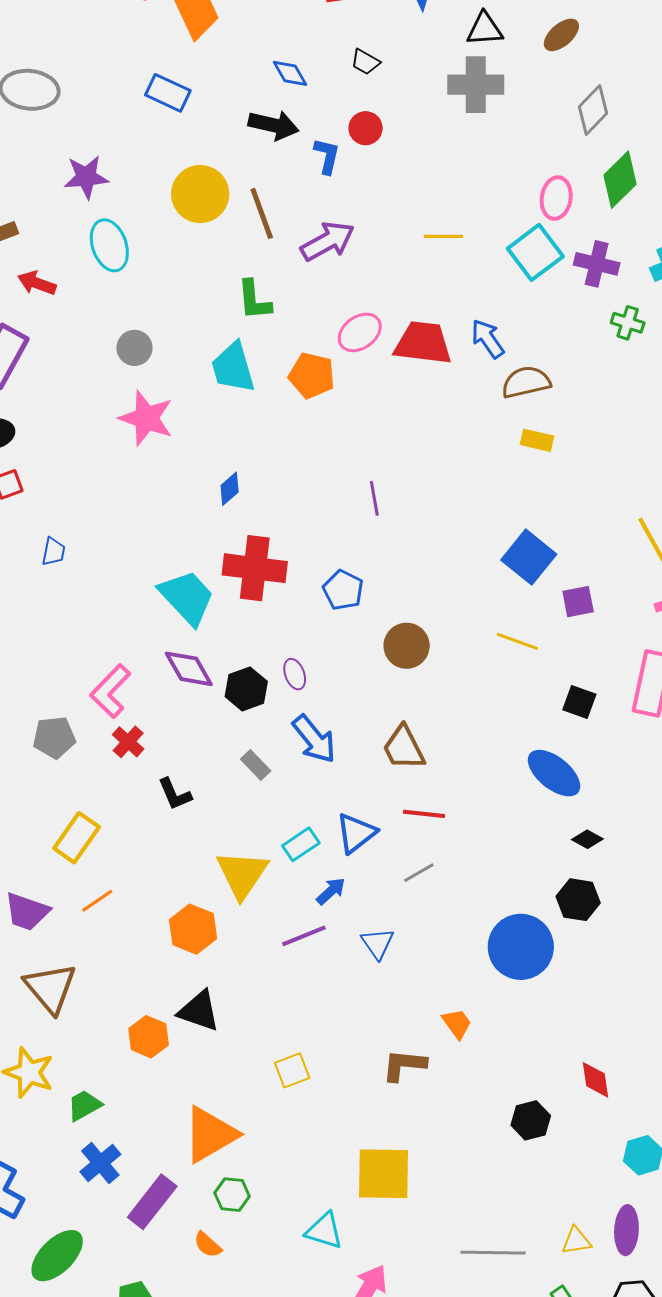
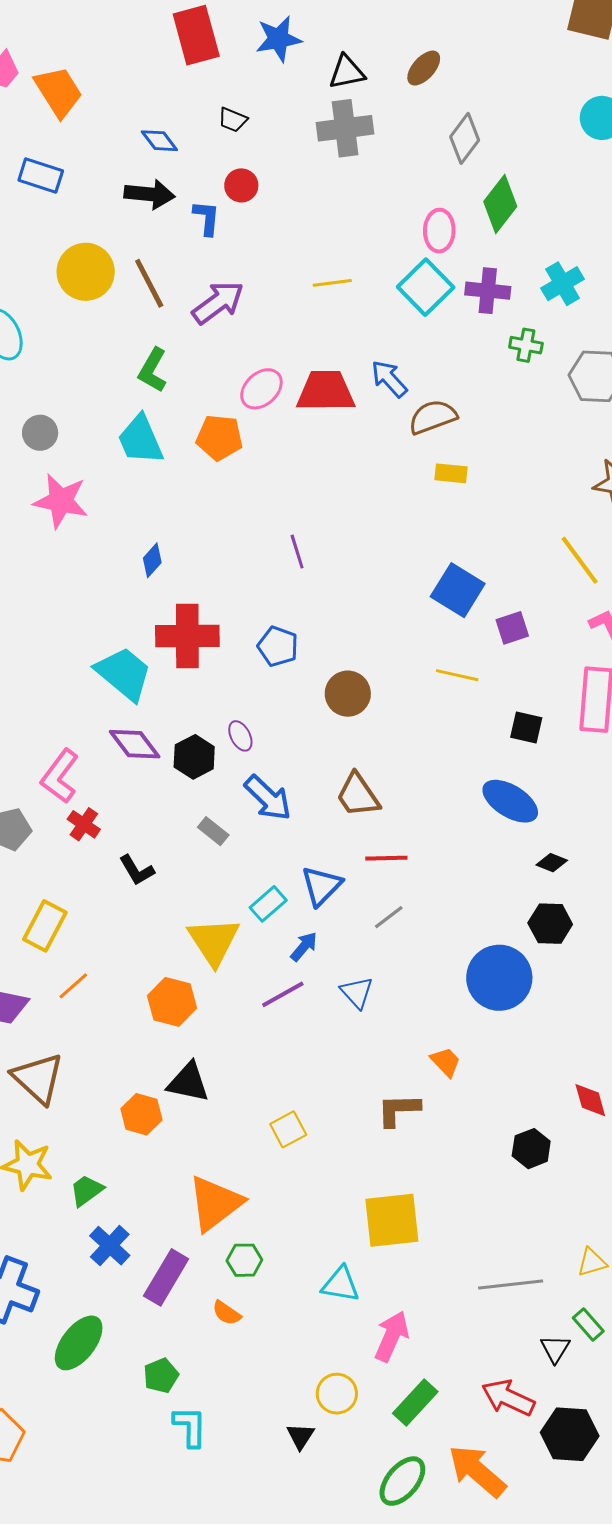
green L-shape: (254, 300) -> (153, 370), turned 42

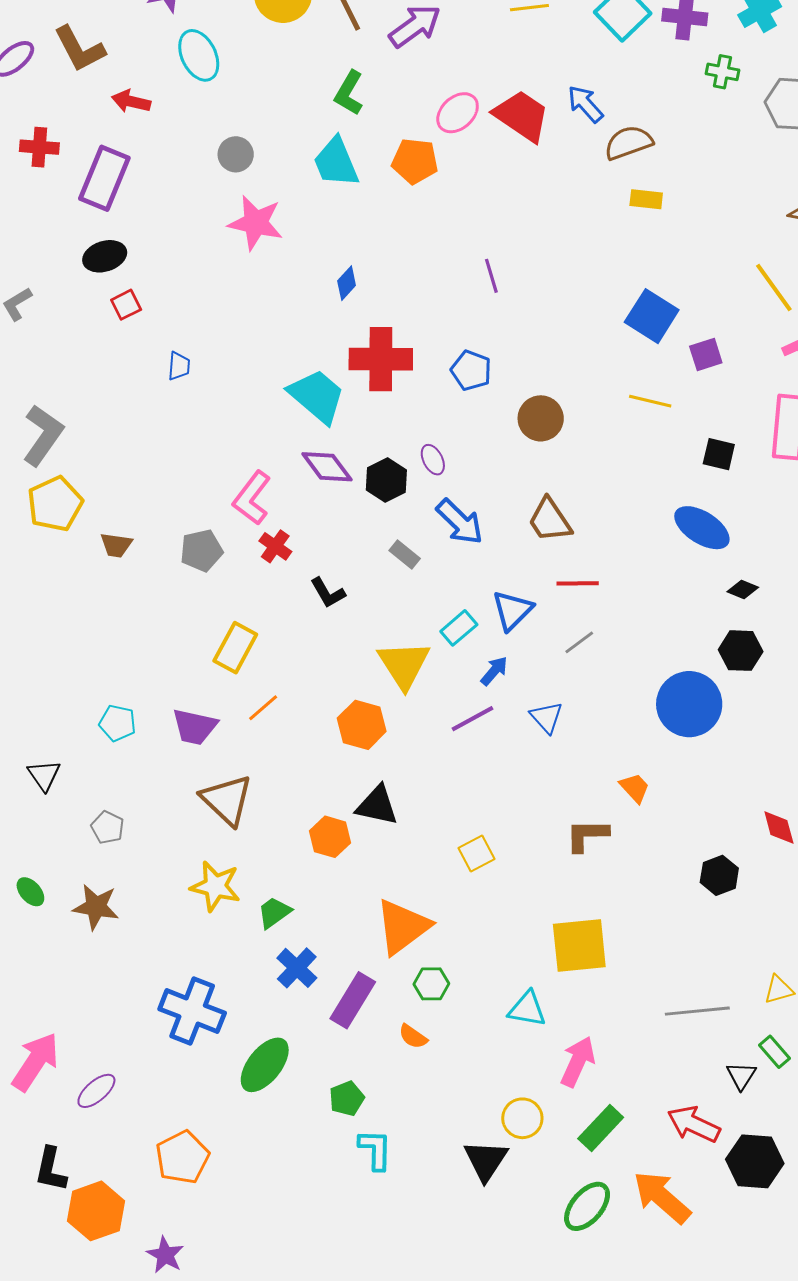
red trapezoid: (326, 391) -> (522, 116), turned 34
black triangle: (301, 1436) -> (486, 1160), size x1.6

